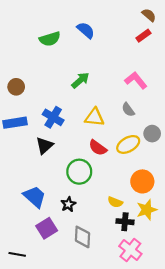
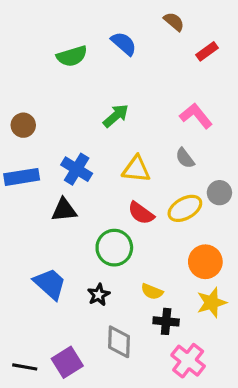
brown semicircle: (149, 15) -> (174, 22), moved
black triangle: (44, 146) -> (64, 210), turned 36
yellow semicircle: (115, 202) -> (152, 292), moved
black cross: (125, 222) -> (166, 321), moved
purple square: (47, 228) -> (67, 362), moved

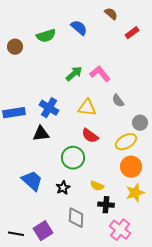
pink L-shape: (196, 116) -> (100, 74), moved
brown circle: (23, 125) -> (15, 47), moved
yellow ellipse: (185, 208) -> (126, 142), moved

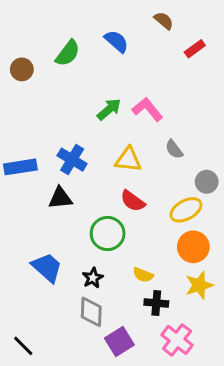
green semicircle: (46, 36) -> (68, 53), turned -36
gray diamond: (76, 218) -> (91, 312), moved
purple square: (43, 231) -> (119, 341), moved
black line: (16, 234) -> (23, 346), turned 35

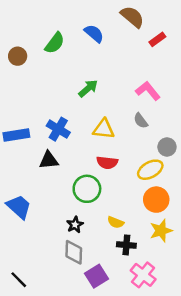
brown semicircle: (164, 21) -> (132, 17), size x1.5
pink L-shape: (147, 109) -> (148, 91), moved
red semicircle: (133, 201) -> (107, 163), turned -30
blue trapezoid: (47, 267) -> (19, 207), moved

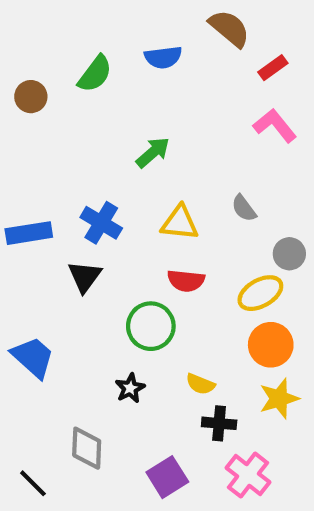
blue semicircle: (94, 33) -> (163, 57), turned 132
pink L-shape: (148, 91) -> (275, 126), moved
black triangle: (49, 160) -> (85, 277), turned -48
gray diamond: (74, 252) -> (87, 448), moved

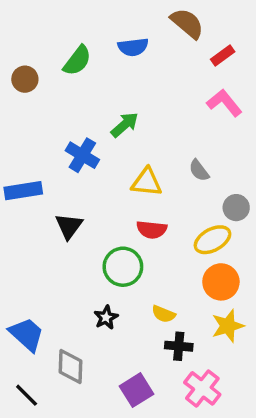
blue cross: (101, 223) -> (82, 155), moved
blue trapezoid: (33, 357) -> (27, 334), moved

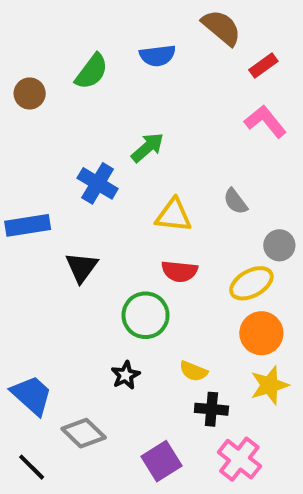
gray diamond: (71, 366) -> (84, 433), turned -48

